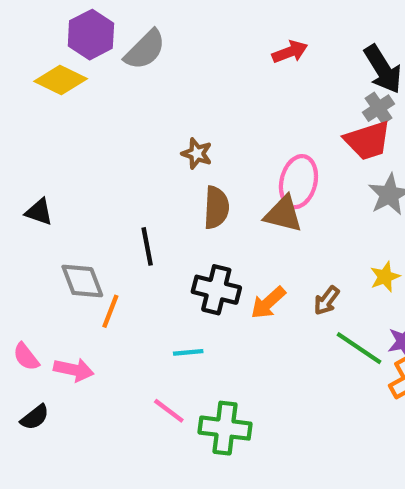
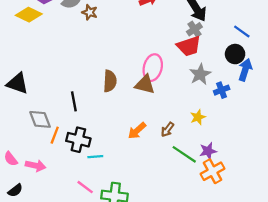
brown star: (197, 154) -> (90, 12), moved
black triangle: (39, 212) -> (17, 83), size x1.5
black cross: (216, 290) -> (78, 140), moved

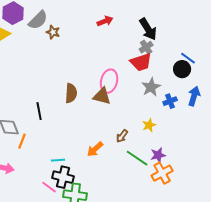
blue line: (242, 31) -> (188, 58), moved
blue arrow: (245, 70) -> (194, 96), moved
orange arrow: (137, 131) -> (95, 149), moved
black cross: (78, 140) -> (63, 177), moved

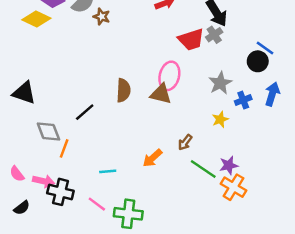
red trapezoid: (141, 62) -> (191, 40), moved
black line: (39, 111) -> (85, 112), turned 60
yellow star: (149, 125) -> (220, 119), moved
orange cross: (162, 173) -> (234, 187), turned -30
black cross: (63, 177) -> (60, 192), moved

